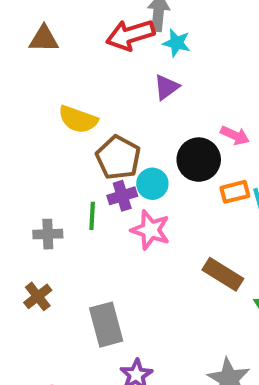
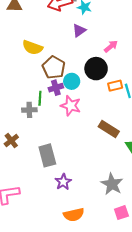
pink arrow: (235, 135) -> (111, 46), moved, turned -64
gray cross: (48, 234) -> (29, 110), moved

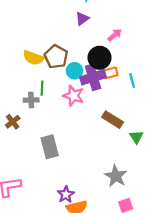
yellow semicircle: (33, 47) -> (33, 58), moved
orange rectangle: (115, 86) -> (110, 73), moved
purple cross: (56, 88) -> (93, 77), moved, size x1.6
brown cross: (11, 141) -> (13, 122), moved
purple star: (63, 182) -> (66, 194), moved

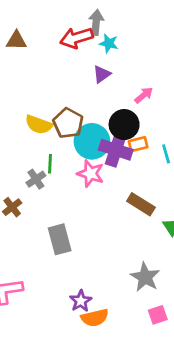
cyan circle: (75, 71) -> (92, 141), size x1.6
purple cross: (93, 77) -> (116, 150), turned 35
gray cross: (31, 100) -> (36, 179), turned -32

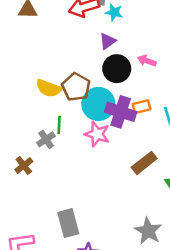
pink arrow: (144, 95) -> (147, 61), turned -120
black circle: (124, 125) -> (117, 69), moved
brown rectangle: (141, 204) -> (144, 163), turned -70
gray rectangle: (60, 239) -> (68, 223), moved

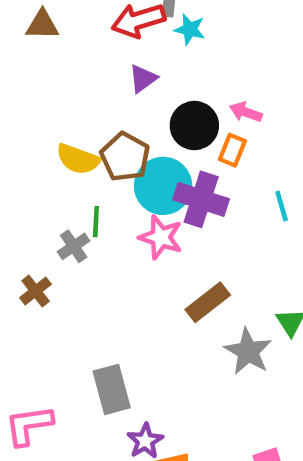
purple triangle: (108, 41) -> (143, 79), moved
orange rectangle: (142, 107) -> (232, 150), moved, turned -54
brown rectangle: (144, 163) -> (208, 302), moved
gray star: (148, 231) -> (248, 351), moved

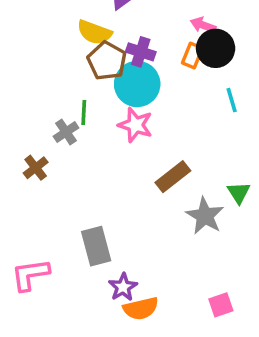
black circle: (194, 126) -> (216, 48), moved
yellow semicircle: (78, 159) -> (94, 32), moved
purple cross: (201, 199) -> (141, 52), moved, size x0.7

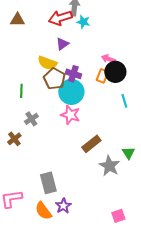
green line: (84, 112) -> (21, 91), moved
orange semicircle: (141, 308) -> (43, 211), moved, turned 66

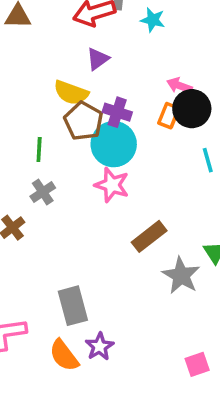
cyan star: (83, 22) -> (153, 20), moved
green line: (21, 91) -> (39, 149), moved

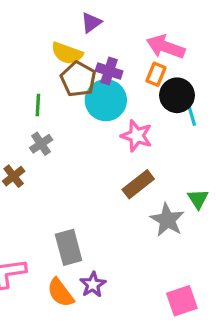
pink arrow: (179, 86) -> (166, 47), size x1.6
black circle: (192, 109) -> (177, 95), moved
pink star: (112, 185) -> (137, 136), moved
pink square: (197, 364) -> (182, 301), size x1.4

